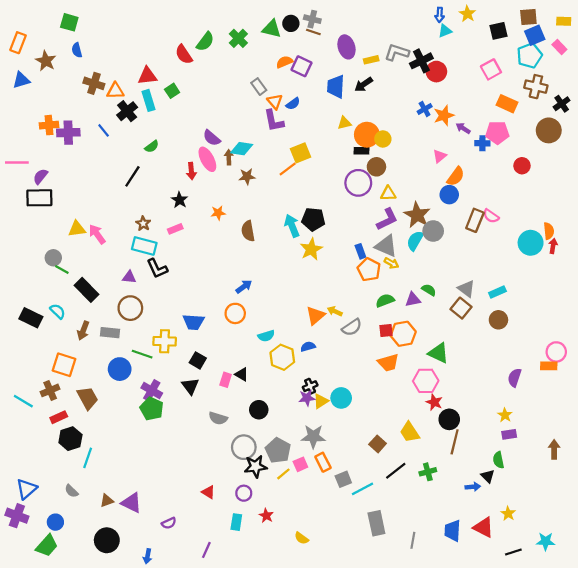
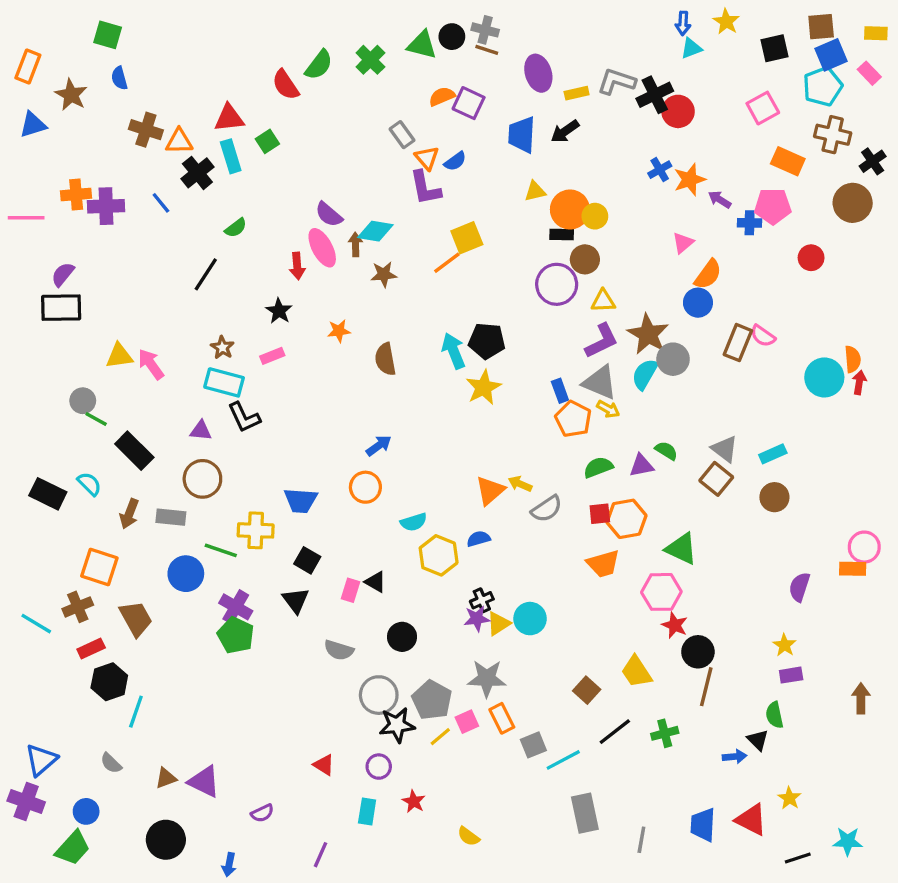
pink line: (17, 163) -> (26, 218), moved

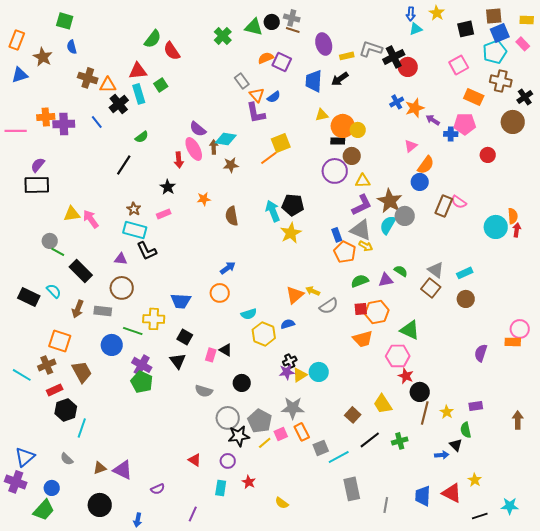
green semicircle: (319, 65) -> (153, 39), moved
yellow star: (784, 645) -> (447, 412), moved

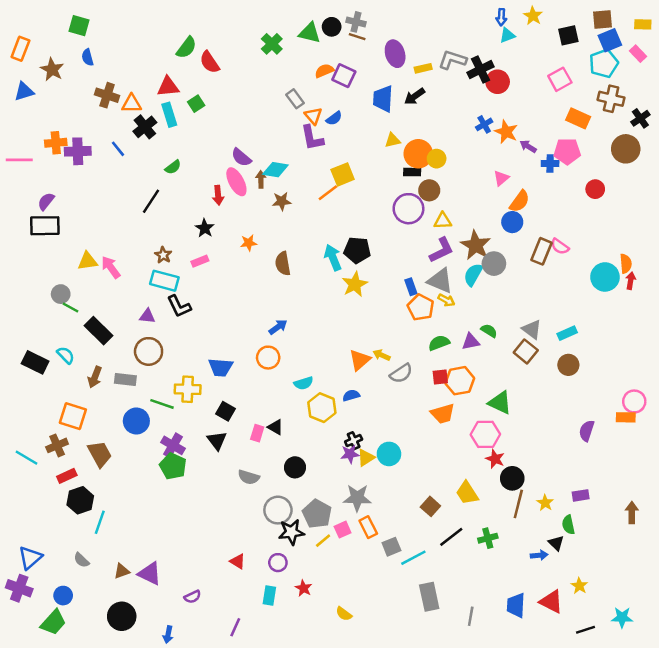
orange star: (415, 108) -> (506, 132), turned -30

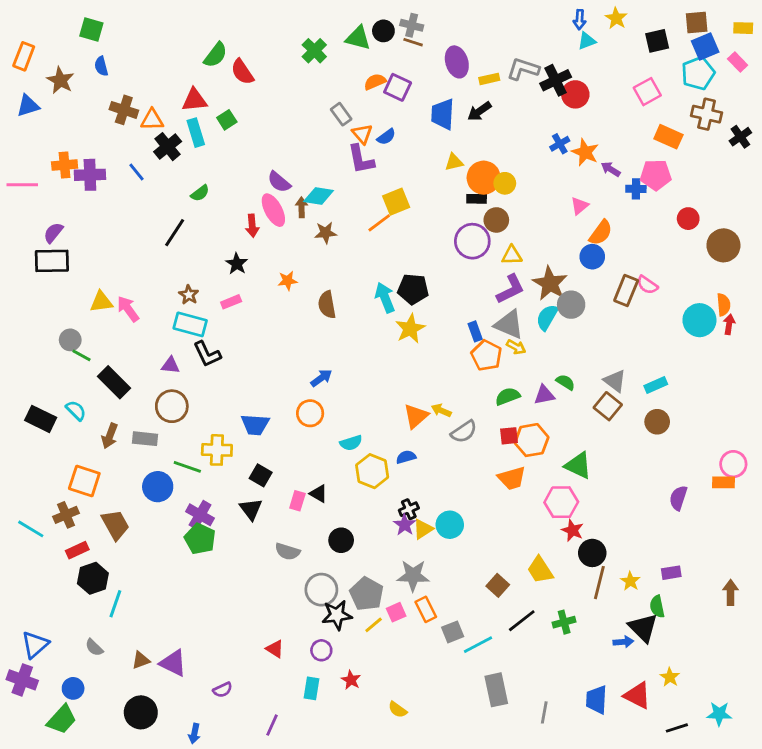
brown circle: (626, 149) -> (723, 245), moved
purple star: (350, 454) -> (405, 525), turned -30
black triangle: (556, 543) -> (643, 628), size x1.6

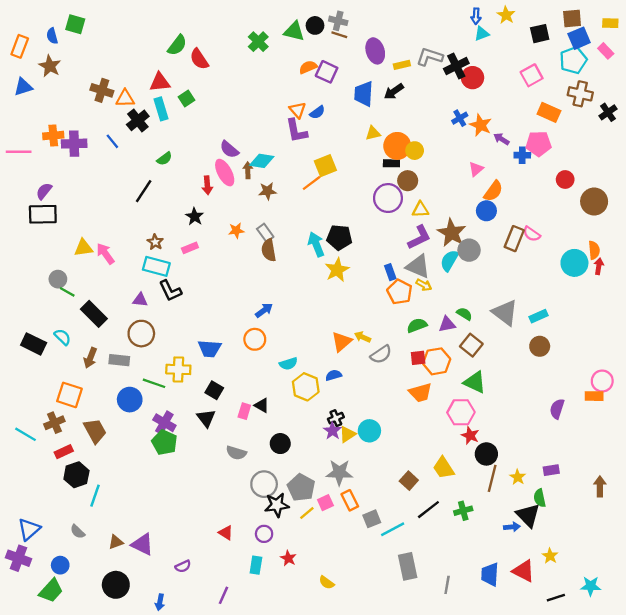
blue semicircle: (101, 66) -> (52, 36), moved
gray rectangle: (341, 114) -> (265, 233), moved
gray triangle: (615, 381) -> (505, 313), size x1.4
brown square: (608, 406) -> (471, 345), moved

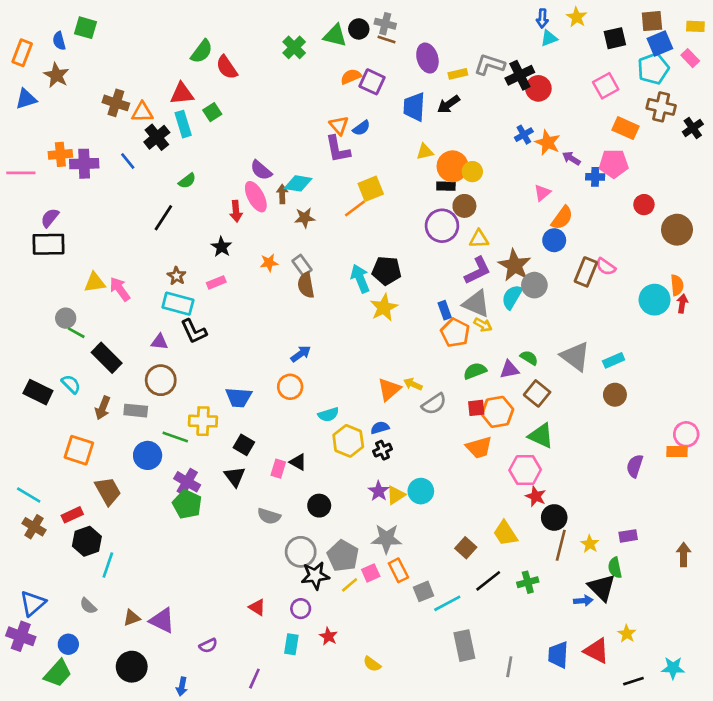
black cross: (336, 418) -> (383, 450), moved
brown cross: (54, 423) -> (34, 527), moved, turned -36

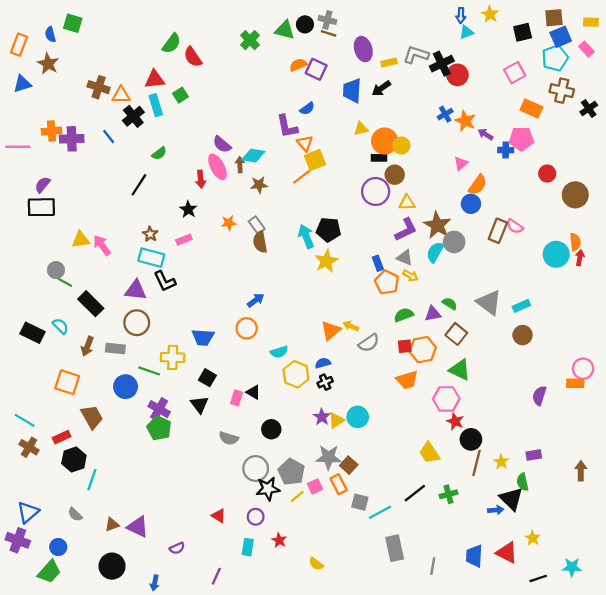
orange triangle: (339, 125) -> (305, 143), moved
gray triangle: (476, 304) -> (405, 258), size x0.7
purple triangle: (159, 342) -> (136, 290), size x1.5
brown square: (466, 548) -> (349, 465), moved
gray square: (423, 591) -> (360, 502), turned 36

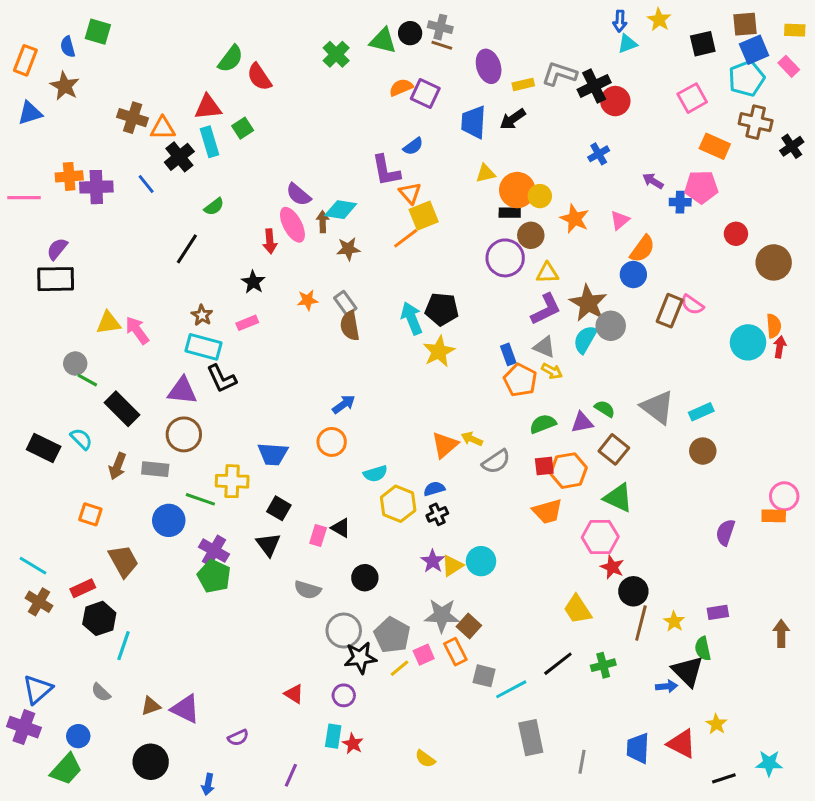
orange star: (465, 121) -> (575, 219), moved
orange square: (67, 382) -> (90, 514), size x0.7
red star: (279, 540) -> (353, 744), moved

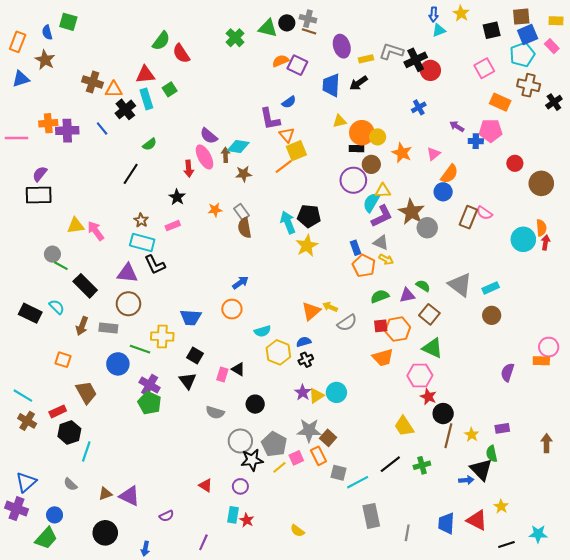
cyan semicircle: (585, 339) -> (371, 202), moved

